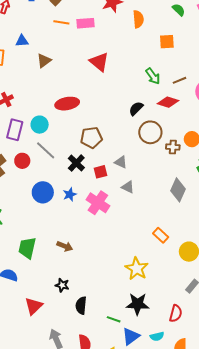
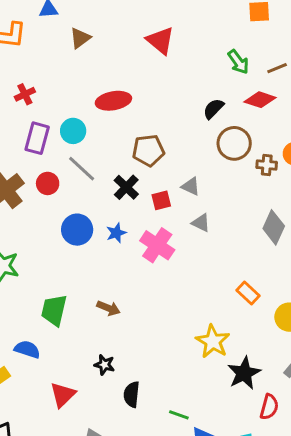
black star: (138, 304) -> (244, 373), moved, turned -30

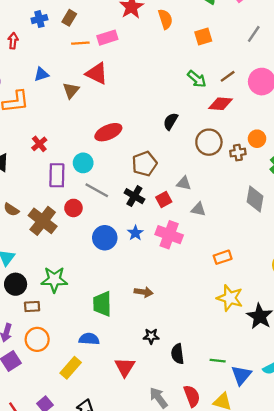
red triangle: (160, 41) -> (97, 73), moved
black semicircle: (214, 109) -> (171, 121), moved
orange rectangle: (248, 293) -> (223, 257), moved, turned -48

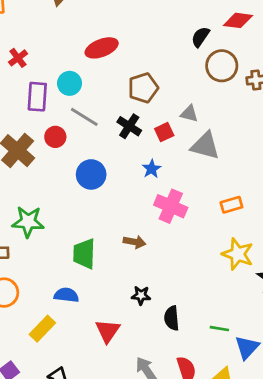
black semicircle: (171, 121) -> (200, 37), moved
gray triangle: (198, 209) -> (205, 146), size x1.6
blue star: (135, 233) -> (152, 169), moved
pink cross: (169, 235) -> (171, 206), moved

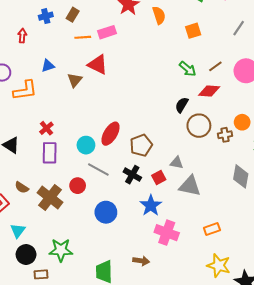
red ellipse: (102, 48) -> (111, 134), moved, turned -35
purple rectangle: (37, 97) -> (50, 153), moved
blue star: (152, 169) -> (151, 205), size x1.5

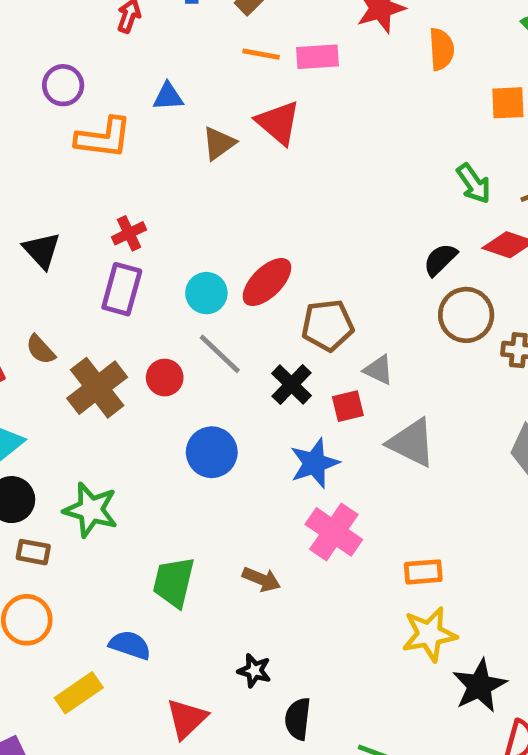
gray triangle: (177, 163) -> (379, 370), moved
orange rectangle: (212, 229) -> (423, 572), moved
yellow star: (219, 266) -> (429, 634), turned 30

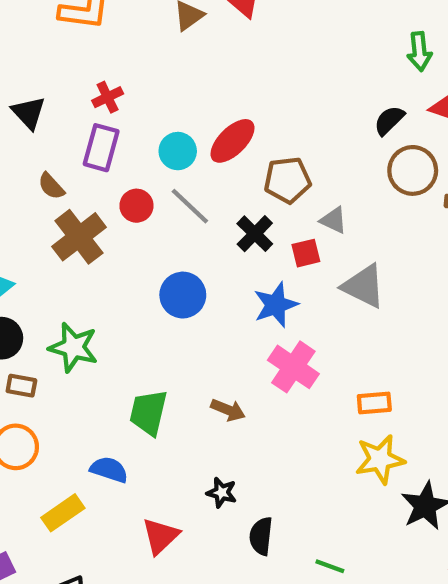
green arrow: (474, 183) -> (419, 51), turned 30
brown semicircle: (41, 350) -> (51, 186), moved
red circle: (165, 378) -> (136, 206), moved

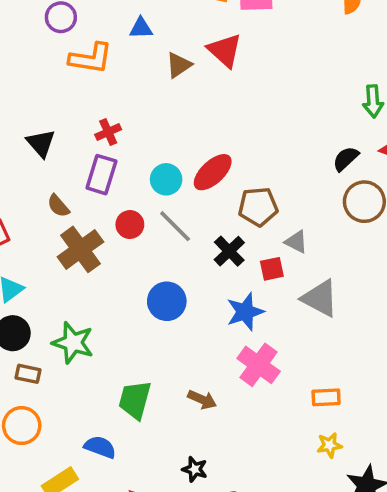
yellow star: (380, 459) -> (329, 445), size x0.6

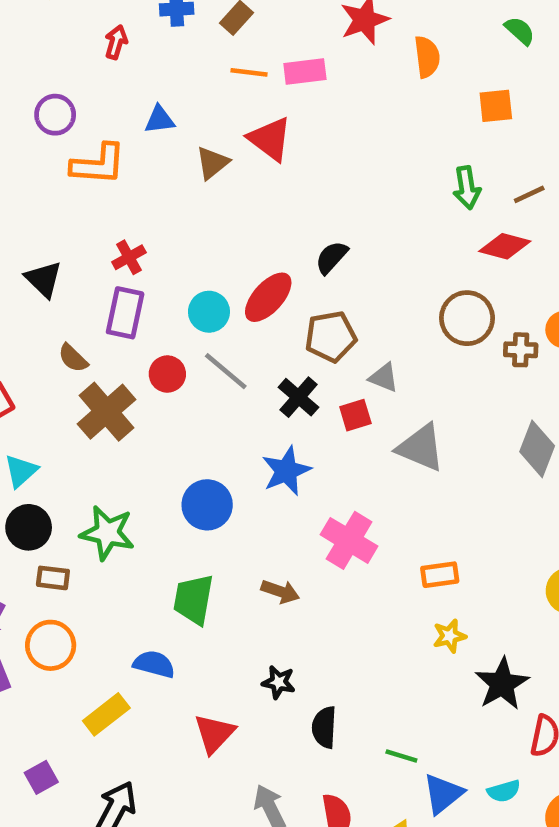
black semicircle: (346, 159) -> (332, 257), moved
blue circle: (167, 301) -> (207, 505), moved
blue star: (245, 312) -> (286, 471), moved

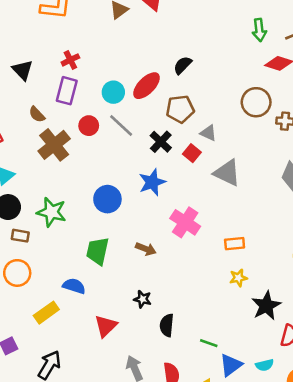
red square: (355, 415) -> (192, 153), turned -36

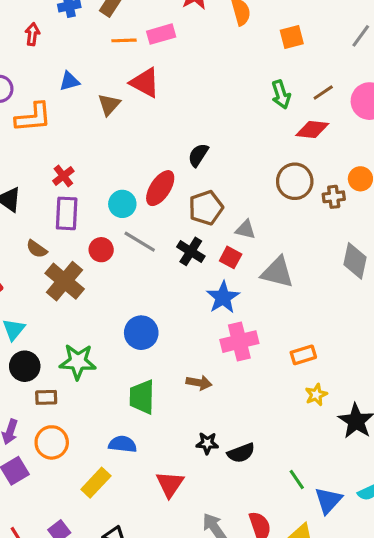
blue star: (152, 182) -> (223, 297), moved
pink cross: (185, 222) -> (239, 342), turned -36
black semicircle: (167, 325) -> (241, 453), moved, turned -105
green line: (209, 343) -> (297, 480), turned 48

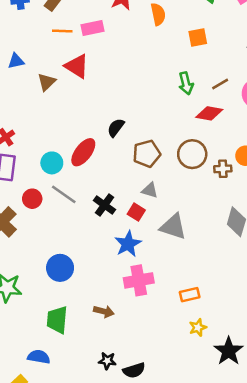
brown pentagon: (206, 208) -> (147, 154), moved

